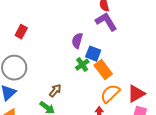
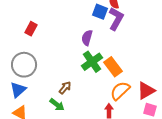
purple L-shape: (106, 22) -> (116, 19), turned 60
blue square: (93, 54) -> (100, 12), moved
green cross: (82, 65) -> (92, 62), size x1.5

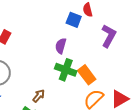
purple L-shape: (116, 19) -> (109, 36), moved
green cross: (92, 62) -> (66, 70), turned -35

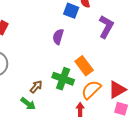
green cross: (66, 70) -> (63, 79), moved

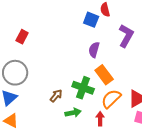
purple semicircle: (58, 37) -> (94, 50), moved
green arrow: (28, 104) -> (73, 113), moved, turned -49

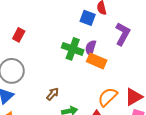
orange rectangle: (104, 75) -> (97, 61), moved, turned -30
green cross: (83, 88) -> (73, 49), moved

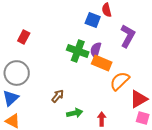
orange semicircle: (108, 97) -> (120, 81), moved

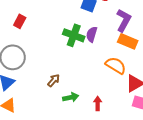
orange rectangle: (102, 63) -> (128, 41), moved
orange semicircle: (120, 81) -> (116, 65), turned 75

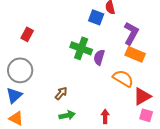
purple semicircle: (92, 34) -> (99, 57), moved
green arrow: (71, 97) -> (67, 115), moved

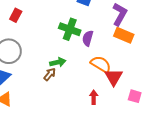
orange semicircle: (123, 78) -> (101, 64), moved
red triangle: (142, 96) -> (114, 77), moved, turned -30
green arrow: (67, 115) -> (58, 62), moved

